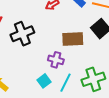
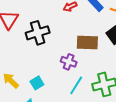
cyan square: (44, 81) -> (37, 83), moved

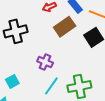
brown rectangle: (87, 42) -> (65, 27), moved, turned -40

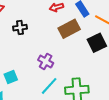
black cross: (16, 31) -> (20, 28), size x0.6

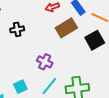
cyan square: (11, 77) -> (20, 87), moved

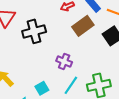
black cross: (17, 29) -> (34, 31), size x1.6

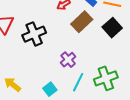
purple cross: (64, 62) -> (68, 60), turned 35

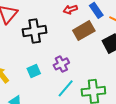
cyan square: (50, 89) -> (34, 71), moved

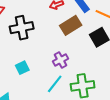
purple cross: (61, 64) -> (60, 60), moved

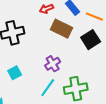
brown rectangle: (71, 25) -> (61, 29), turned 60

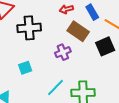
purple cross: (53, 64) -> (63, 52), moved

